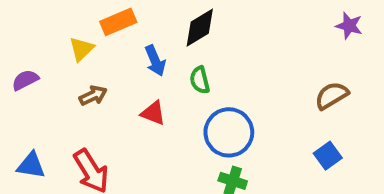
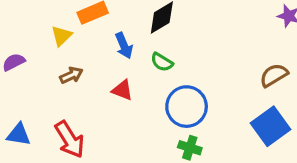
green semicircle: (200, 80) -> (162, 62), turned -45
blue square: (328, 156) -> (271, 126), size x1.6

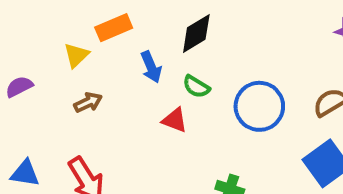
red triangle: (122, 90) -> (175, 120), moved
blue circle: (187, 107) -> (259, 106), moved

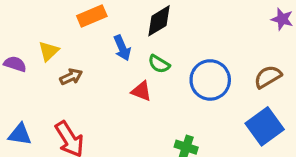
yellow triangle: (76, 55) -> (49, 51), moved
purple semicircle: (19, 87) -> (15, 64), turned 45

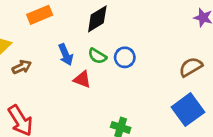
blue arrow: (122, 48) -> (66, 55), moved
blue circle: (210, 80) -> (125, 57), moved, size x0.6

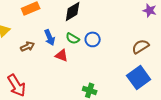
brown arrow: (22, 67) -> (28, 46), moved

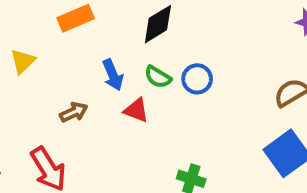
brown arrow: (28, 46) -> (74, 112), moved

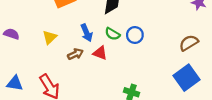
yellow triangle: (23, 61) -> (50, 37), moved
brown arrow: (74, 112) -> (75, 54), moved

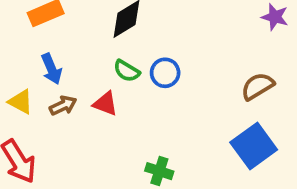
blue arrow: (87, 33) -> (51, 69), moved
yellow triangle: (50, 37) -> (21, 102), moved, turned -48

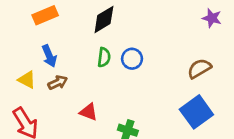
green semicircle: (127, 71) -> (104, 57), turned -114
red triangle: (105, 104) -> (89, 112), moved

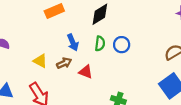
blue arrow: (49, 56) -> (73, 42), moved
red triangle: (89, 112) -> (86, 72), moved

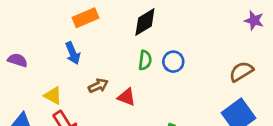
blue arrow: (73, 42) -> (73, 53), moved
yellow triangle: (40, 61) -> (53, 96), moved

